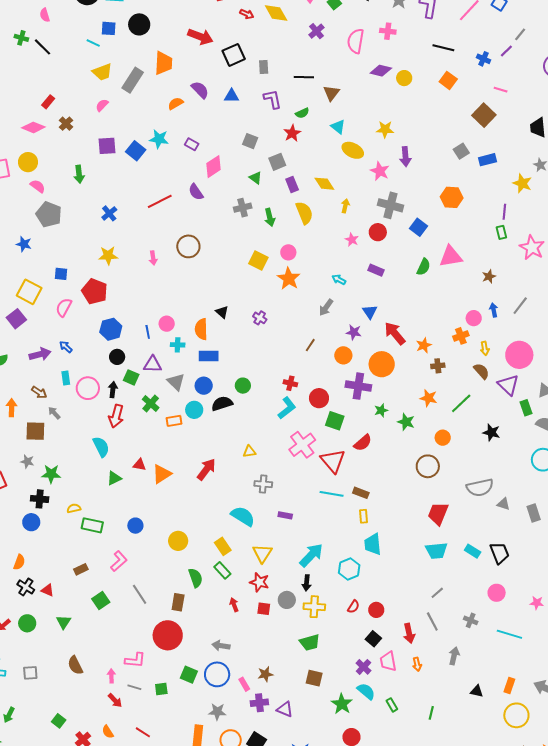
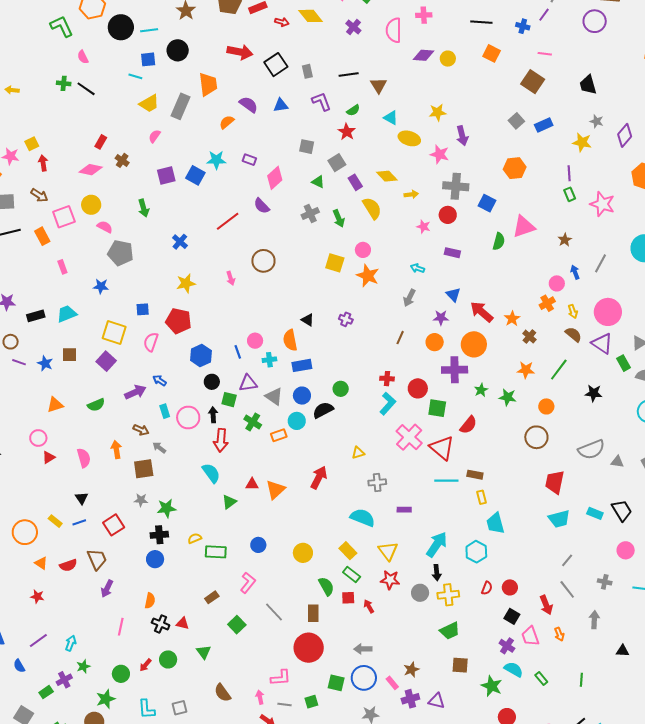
yellow arrow: (345, 206) -> (411, 194), turned 80
brown cross: (438, 366) -> (529, 337), turned -32
red square: (264, 609) -> (348, 598), moved

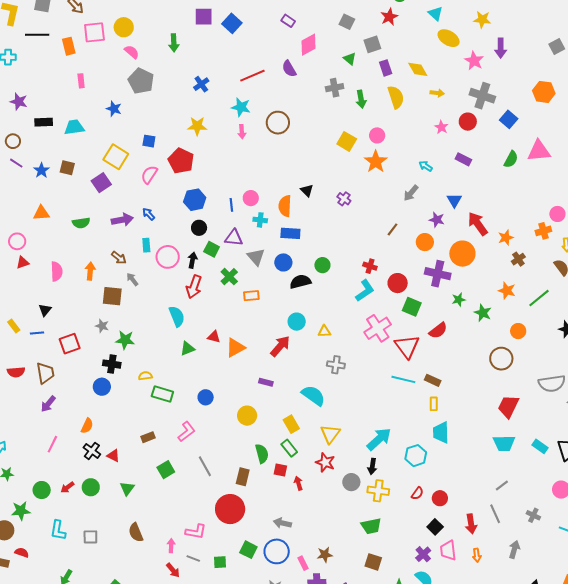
cyan star: (216, 160) -> (241, 107), moved
cyan circle: (297, 421) -> (297, 322), moved
purple rectangle: (404, 510) -> (266, 382), moved

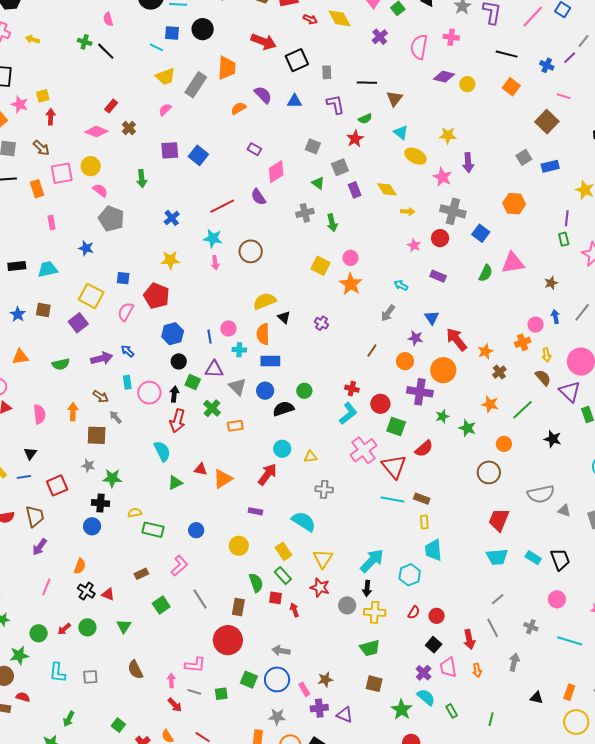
yellow semicircle: (396, 97) -> (265, 301), moved, turned -90

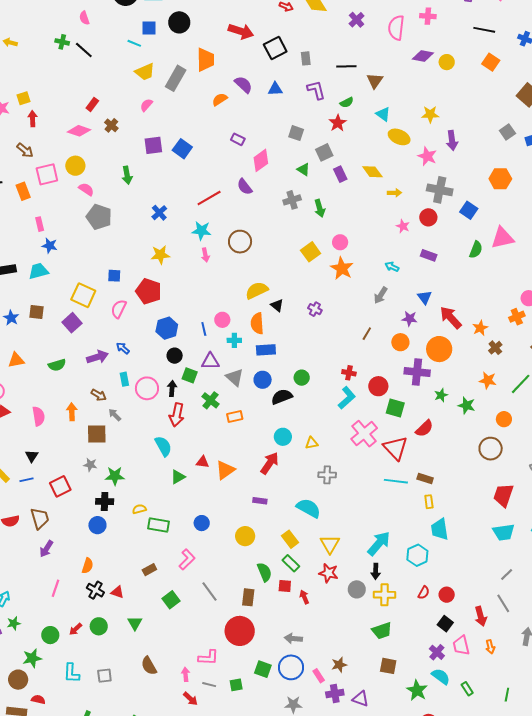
blue star: (86, 248) -> (50, 246), moved
yellow square: (321, 266) -> (311, 252), turned 30

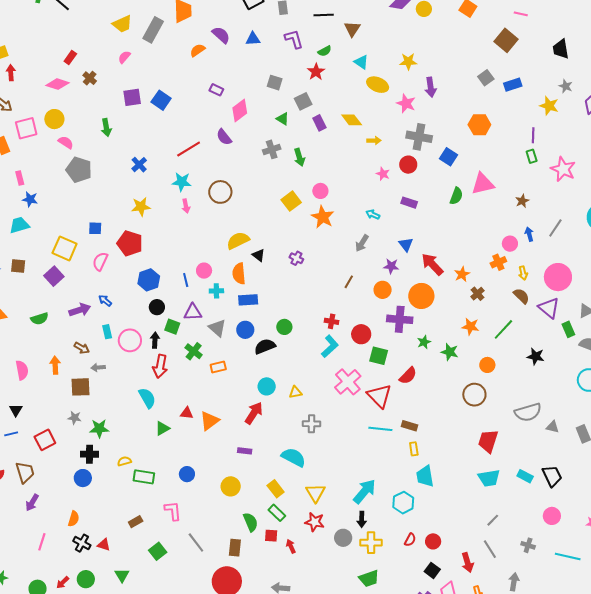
gray arrow: (115, 415) -> (98, 367), turned -48
pink L-shape: (187, 559) -> (173, 511), turned -50

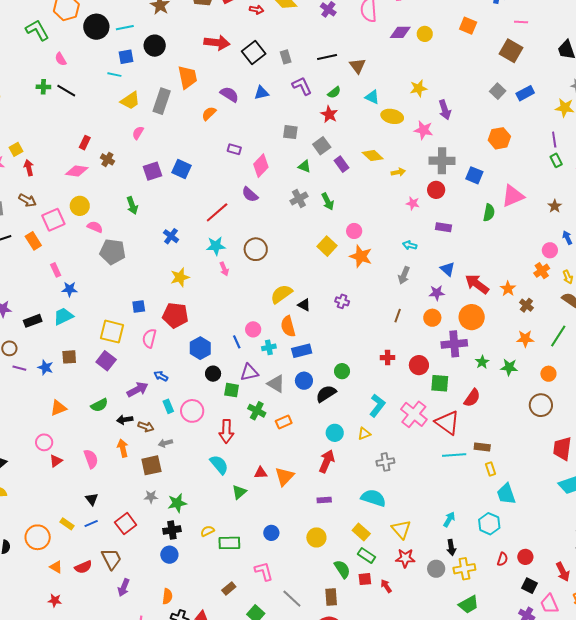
black arrow: (155, 340) -> (125, 420), moved, turned -91
cyan L-shape: (330, 346) -> (377, 405), moved
cyan arrow: (365, 491) -> (449, 519), size x0.6

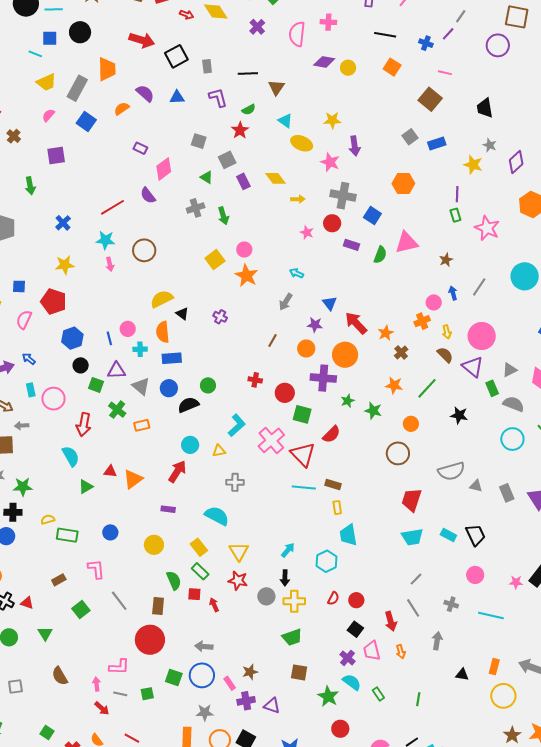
blue square: (182, 169) -> (86, 121), moved
purple rectangle: (444, 227) -> (351, 245), moved

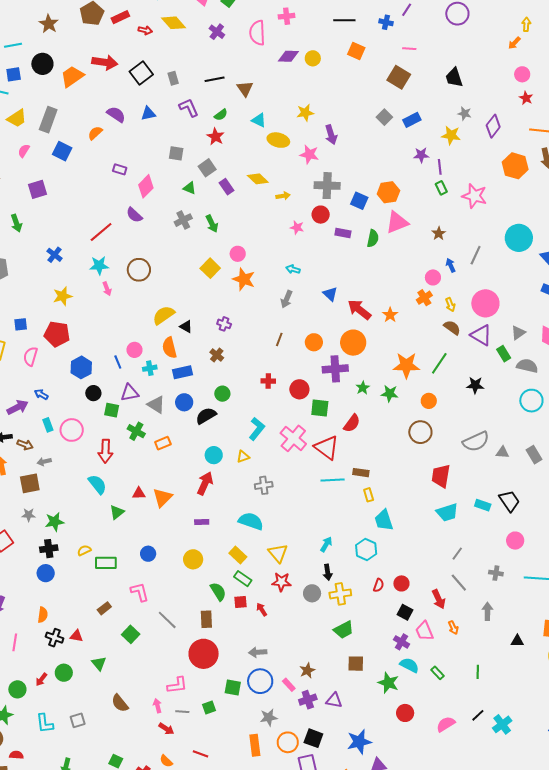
orange trapezoid: (107, 69) -> (72, 76), moved, turned -115
orange hexagon: (403, 183) -> (388, 192), moved
purple star: (315, 325) -> (421, 155), moved
brown cross: (401, 352) -> (217, 355), moved
orange star: (394, 385) -> (406, 365), size x1.5

